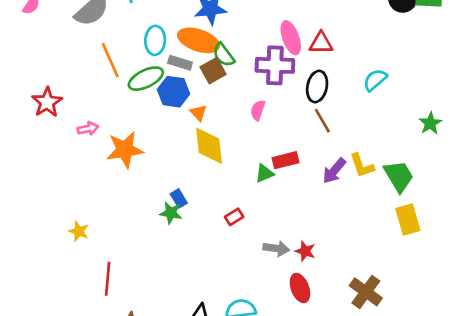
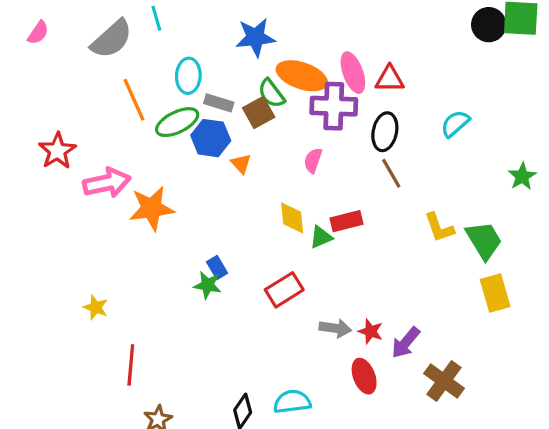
orange ellipse: (199, 40) -> (302, 76), moved
pink arrow: (88, 129) -> (107, 183), size x1.8
yellow diamond: (209, 146) -> (292, 218), moved, size x0.7
purple arrow: (334, 171) -> (406, 343), moved
red rectangle: (234, 217) -> (284, 290), size x1.6

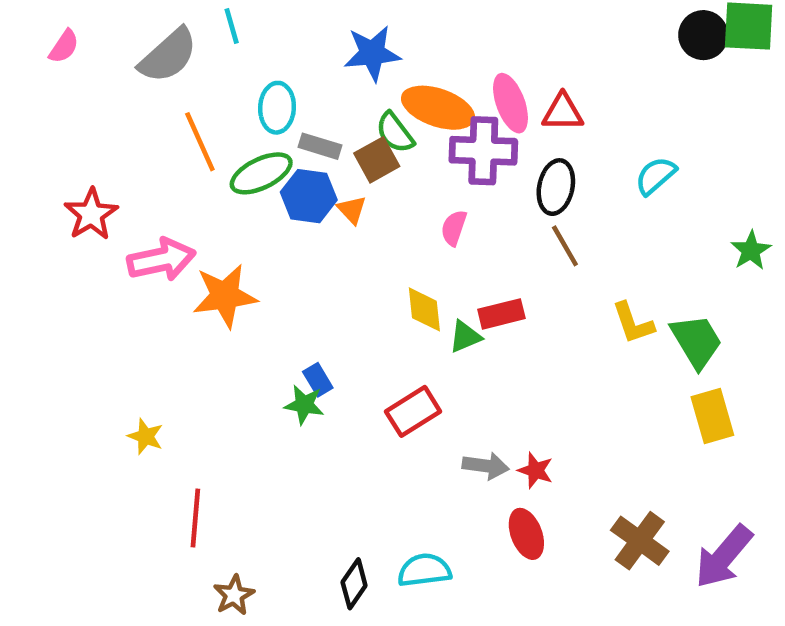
orange triangle: (241, 164) -> (352, 210), moved
purple arrow: (406, 343) -> (724, 557), moved, size x1.4

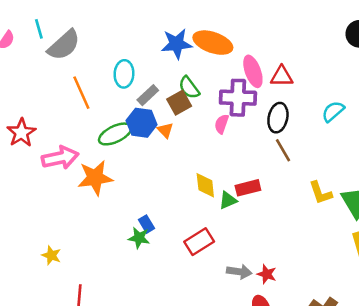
cyan line: (232, 26) -> (39, 29), moved
orange ellipse: (438, 108) -> (213, 43), moved
gray rectangle: (320, 146) -> (148, 95), turned -60
green ellipse: (261, 173) -> (115, 134), moved
pink semicircle: (454, 228) -> (222, 124), moved

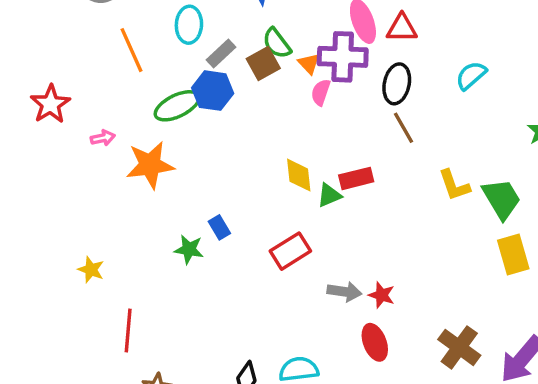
orange triangle: (165, 130) -> (309, 64), moved
pink arrow: (60, 158) -> (103, 138), size x0.5
green star: (139, 238) -> (189, 249), moved

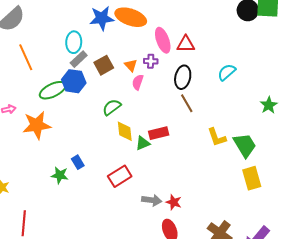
cyan ellipse: (189, 25) -> (74, 42), moved
green semicircle: (277, 43) -> (112, 107), moved, turned 90
purple cross: (343, 57) -> (151, 61), size x0.5

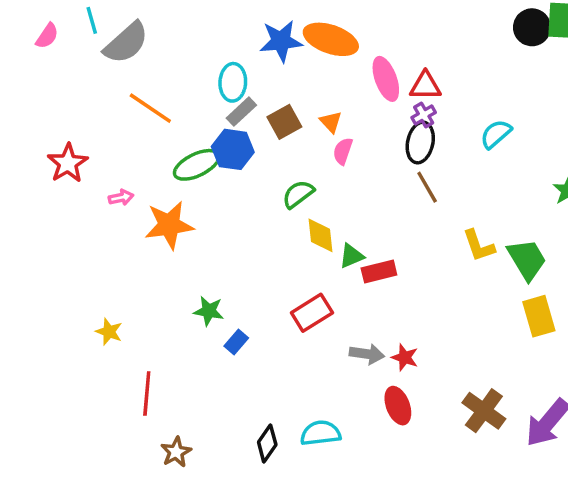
orange line: (26, 57) -> (150, 108), turned -32
purple cross: (151, 61) -> (424, 115), moved, turned -32
red rectangle: (159, 133) -> (379, 271), moved
blue rectangle: (78, 162) -> (236, 342), moved, turned 72

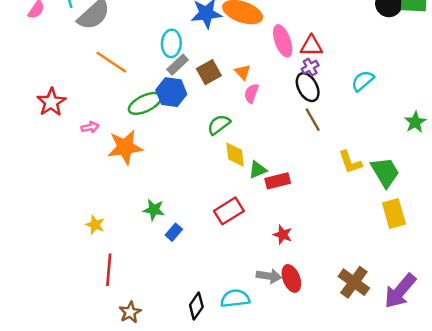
black ellipse: (420, 143) -> (308, 87), turned -40
yellow star: (109, 332) -> (95, 225), moved
gray arrow: (367, 354) -> (269, 276), moved
red star: (405, 357) -> (283, 235), moved

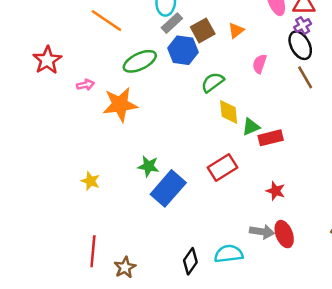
orange triangle: (243, 72) -> (236, 30), turned 35
blue hexagon: (171, 92) -> (183, 50), moved
pink semicircle: (251, 93) -> (259, 64), moved
blue rectangle: (174, 232) -> (168, 188), size x2.0
red line: (109, 270) -> (93, 251), moved

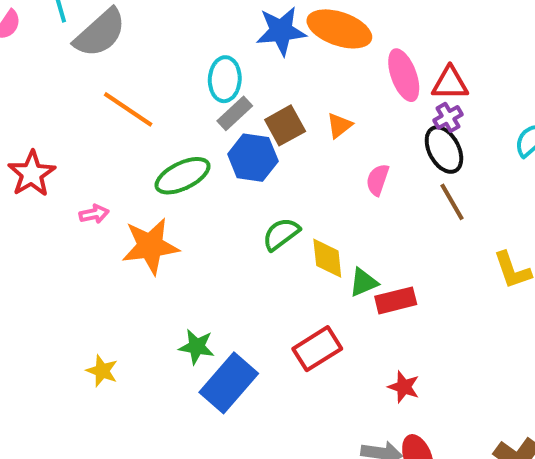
green semicircle: (213, 82) -> (281, 234), moved

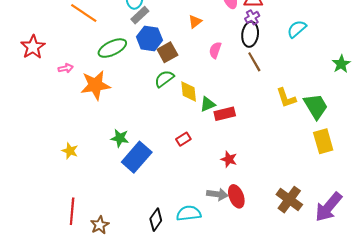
brown square: (285, 125) -> (167, 52), moved
black ellipse: (444, 150) -> (250, 34), turned 35
red rectangle: (317, 349) -> (183, 139), size x0.6

